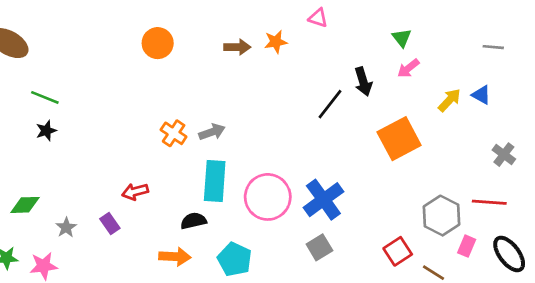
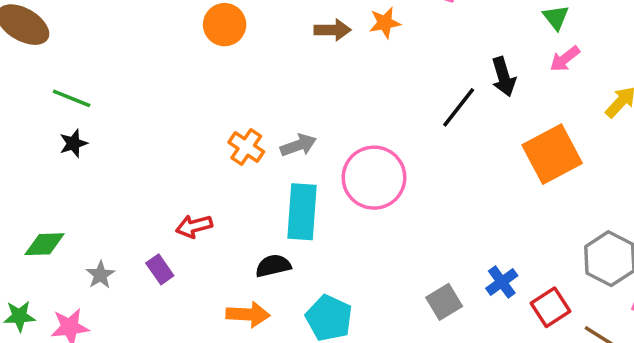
pink circle: (268, 197) -> (374, 178), moved
blue cross: (323, 200) -> (502, 282), moved, size x0.6

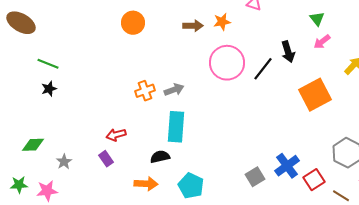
orange cross: (246, 147) -> (145, 91), turned 36
pink circle: (374, 178) -> (227, 63), moved
purple rectangle: (160, 269) -> (106, 159), moved
blue cross: (502, 282) -> (287, 166), size x1.4

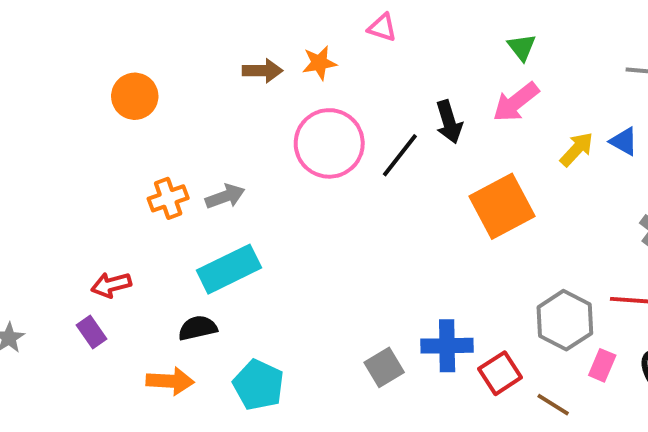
green triangle: (317, 19) -> (522, 47), moved
orange circle: (133, 23) -> (135, 96), moved
pink arrow: (322, 42) -> (516, 102), size x1.4
cyan rectangle: (176, 127) -> (229, 269), turned 60
blue cross: (287, 166) -> (447, 346), turned 35

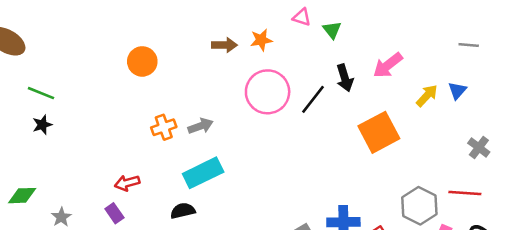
green triangle: (522, 47) -> (332, 30), moved
blue triangle: (624, 141) -> (457, 91), turned 42

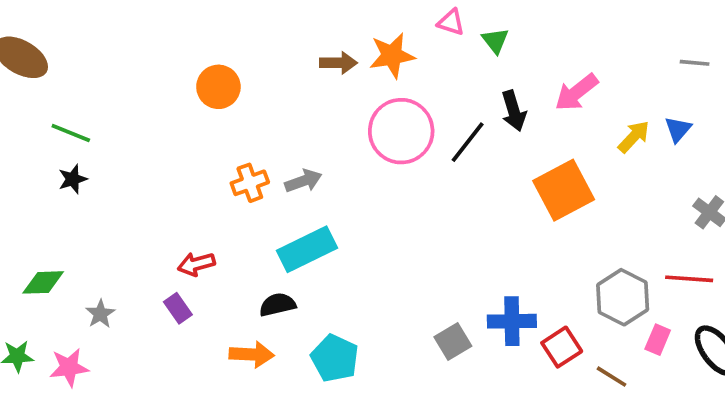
orange star: (261, 40) -> (392, 55), size x1.4

